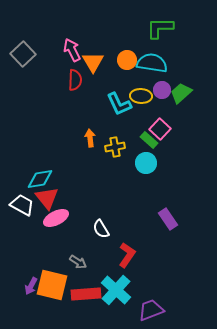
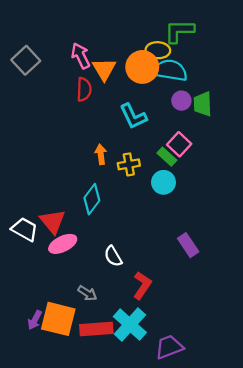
orange circle: (127, 60) -> (142, 67), size x1.5
green trapezoid: (181, 93) -> (203, 104), turned -50
yellow ellipse: (141, 96) -> (158, 50), moved
cyan diamond: (40, 179) -> (92, 199), moved, turned -44

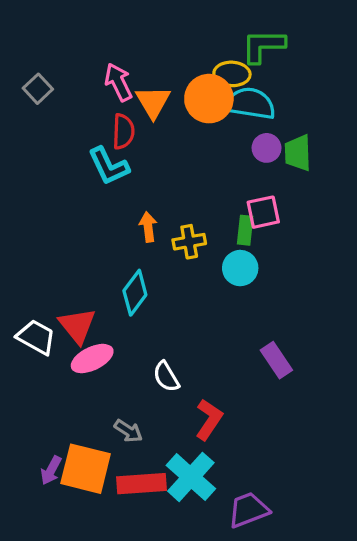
gray square: (26, 60) -> (38, 89), size x0.7
cyan L-shape: (133, 116) -> (109, 166), moved
pink square: (179, 144) -> (263, 212), turned 35
green rectangle: (167, 157) -> (245, 230), turned 54

